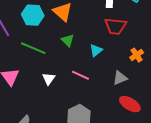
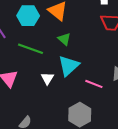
cyan triangle: (96, 50) -> (69, 66), moved, size x1.6
pink line: (80, 75) -> (94, 84), moved

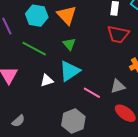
white triangle: (47, 78) -> (47, 80), turned 32

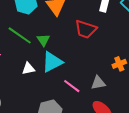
red trapezoid: (118, 34) -> (86, 29), moved
green triangle: (69, 44) -> (43, 40), moved

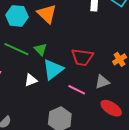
red trapezoid: (86, 29) -> (82, 57), moved

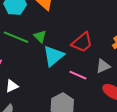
red trapezoid: (82, 57) -> (82, 42), turned -45
white triangle: (31, 80) -> (12, 86), moved

